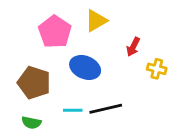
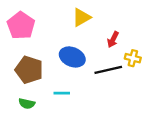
pink pentagon: (55, 32) -> (21, 26), moved
black line: (106, 109) -> (108, 70), moved

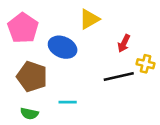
blue ellipse: (72, 57) -> (63, 47), moved

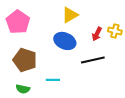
blue ellipse: (63, 47) -> (65, 41), moved
yellow cross: (146, 64) -> (115, 31), moved

